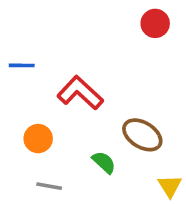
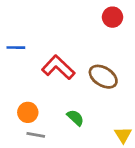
brown ellipse: (142, 135) -> (103, 77), moved
orange circle: (38, 139) -> (28, 112), moved

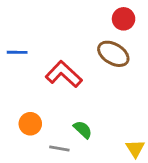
brown ellipse: (103, 77) -> (113, 54), moved
gray line: (36, 135) -> (59, 149), moved

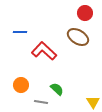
blue line: (17, 52) -> (20, 32), moved

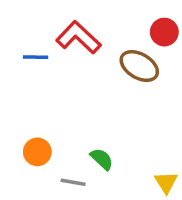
red circle: (85, 13) -> (164, 32), moved
red L-shape: (44, 51) -> (78, 37), moved

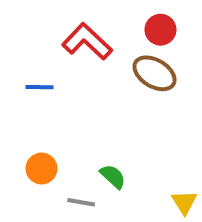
red circle: (164, 32) -> (160, 30), moved
blue line: (36, 57) -> (39, 87), moved

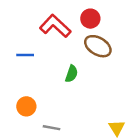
red circle: (160, 30) -> (90, 19), moved
green semicircle: (113, 176) -> (72, 74), moved, turned 66

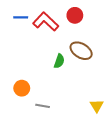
brown ellipse: (98, 46) -> (81, 51), moved
blue line: (25, 55) -> (21, 17), moved

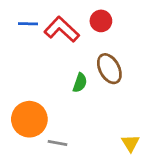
brown ellipse: (81, 51) -> (109, 69), turned 30
orange circle: (22, 88) -> (29, 119), size x1.6

